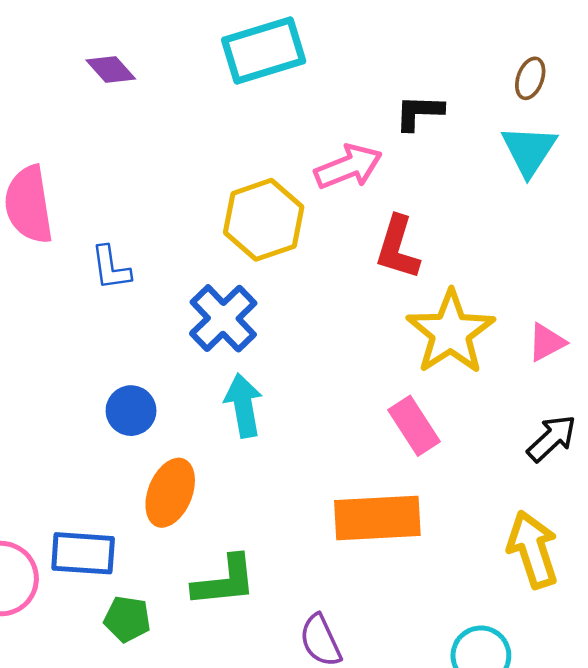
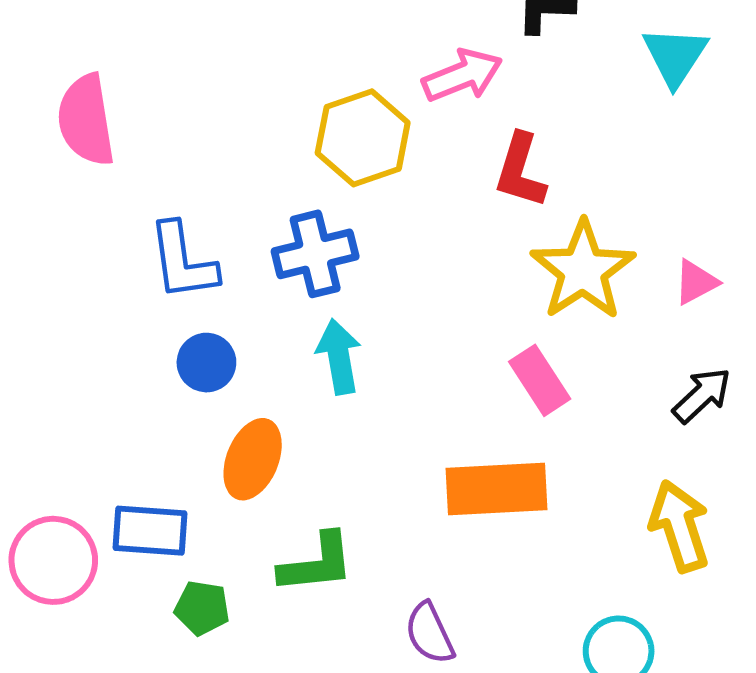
blue L-shape: (111, 268) -> (183, 261), moved, size x1.5
blue cross: (223, 318) -> (315, 254), turned 30

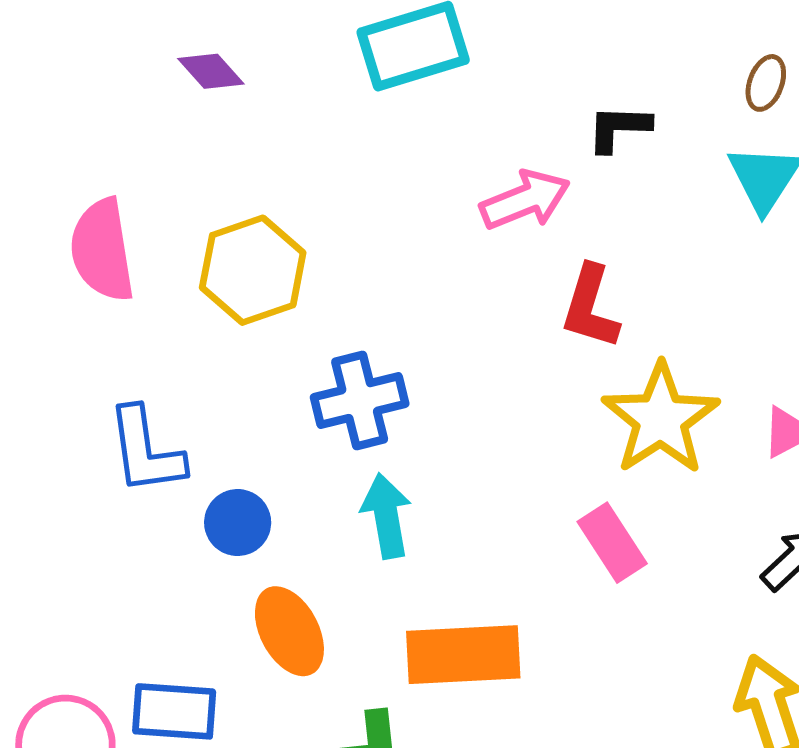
yellow hexagon: (363, 138) -> (253, 270), moved
blue L-shape: (183, 261) -> (146, 451), moved
orange ellipse: (253, 459) -> (289, 631), turned -50
orange rectangle: (497, 489) -> (463, 655), moved

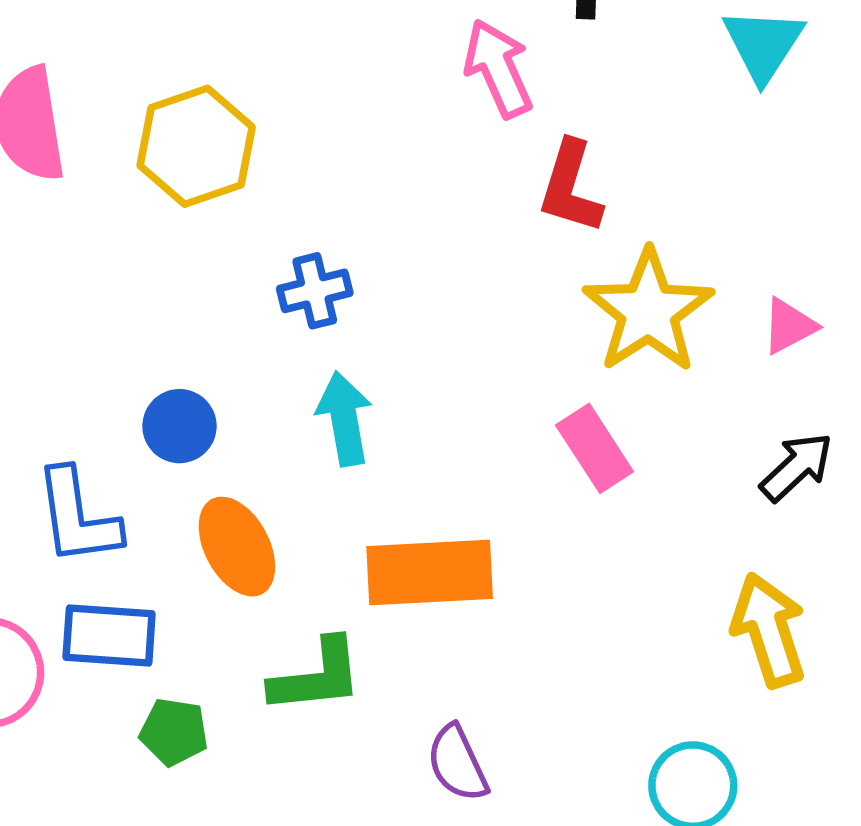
pink arrow: (525, 200) -> (498, 68), turned -92
blue cross: (360, 401) -> (315, 291), size x0.7
blue L-shape: (146, 451) -> (78, 517), moved

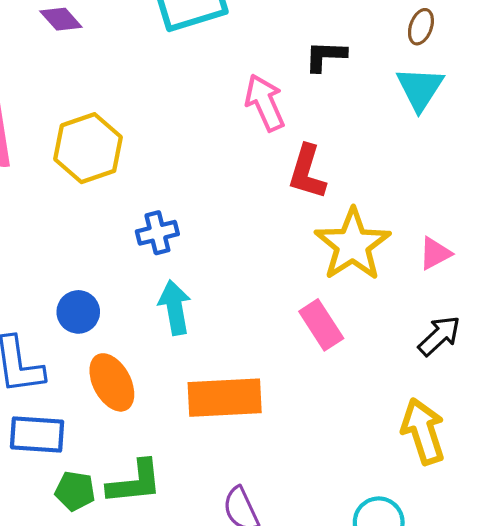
green L-shape: (317, 676) -> (135, 482), moved

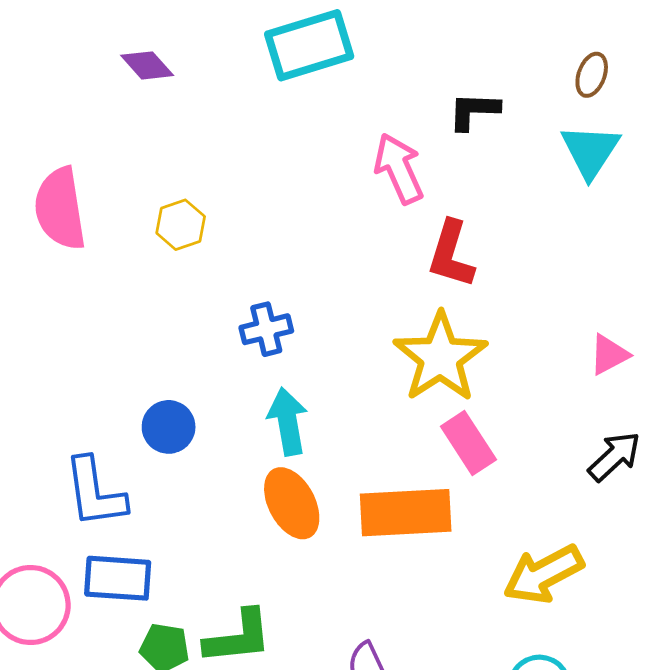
yellow hexagon: (88, 148) -> (181, 225), size x0.6
yellow star: (353, 245) -> (440, 357), moved
orange ellipse: (112, 382) -> (292, 503), moved
orange rectangle: (225, 398) -> (406, 513), moved
yellow arrow: (423, 431) -> (543, 574), moved, turned -100

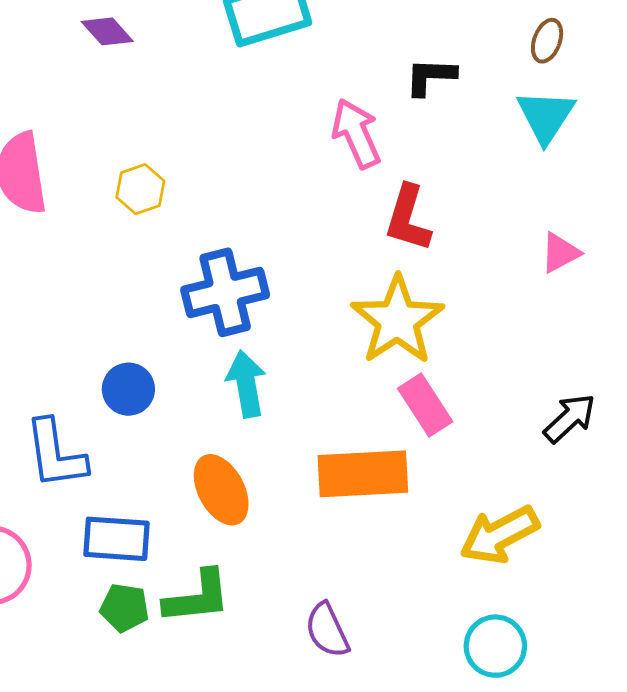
blue cross: (266, 329) -> (225, 292), size x1.6
pink triangle: (609, 355) -> (560, 253), moved
orange ellipse: (292, 503) -> (221, 490), moved
blue rectangle: (118, 578) -> (117, 539), moved

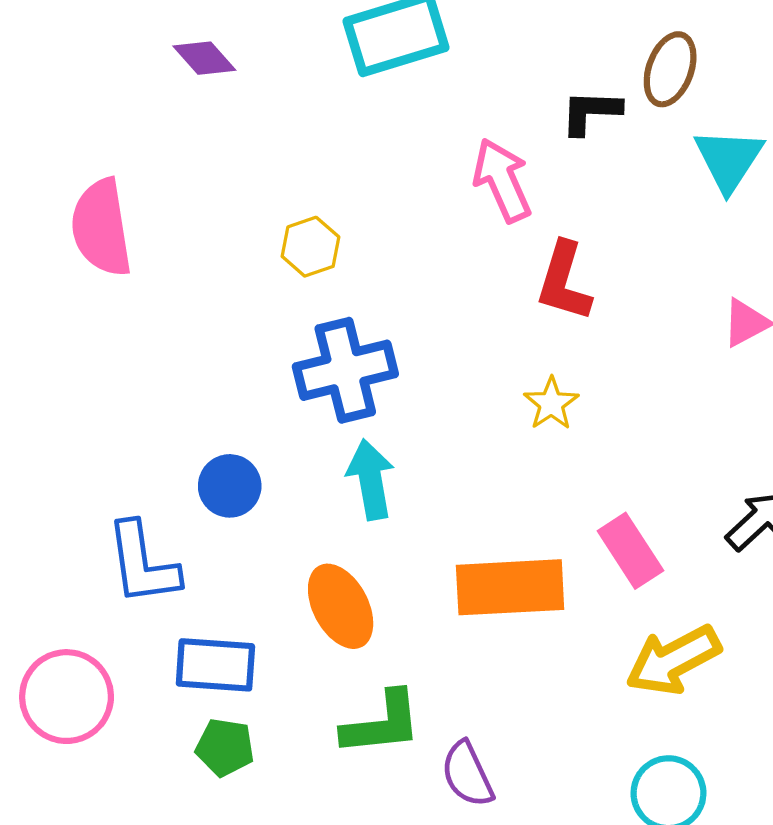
brown ellipse: (547, 41) -> (670, 69), moved, size x1.4
yellow hexagon: (140, 189) -> (310, 247), moved
yellow star: (397, 320) -> (551, 404), size x0.5
pink rectangle: (425, 405) -> (630, 551), moved
green L-shape: (197, 597) -> (382, 724), moved

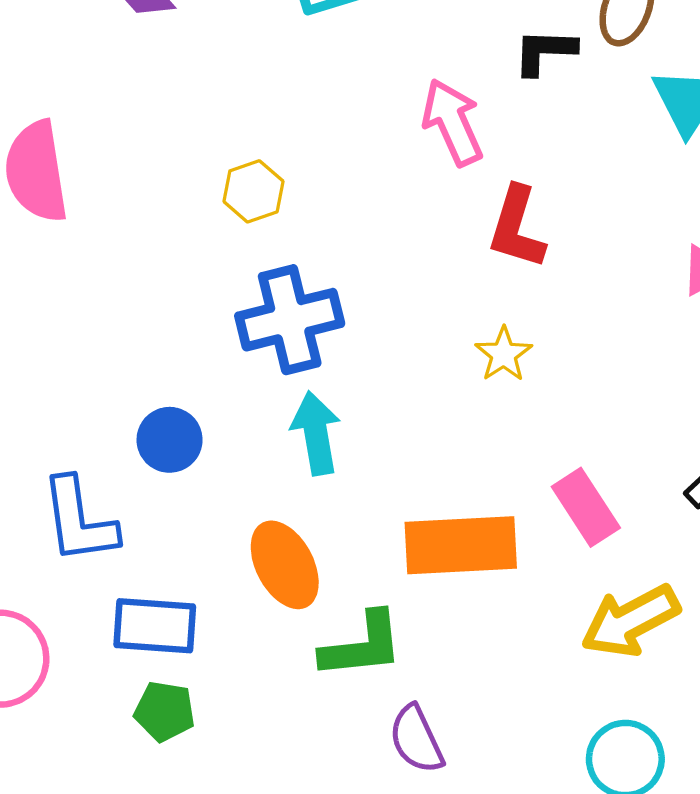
green L-shape: (382, 724) -> (362, 646), moved

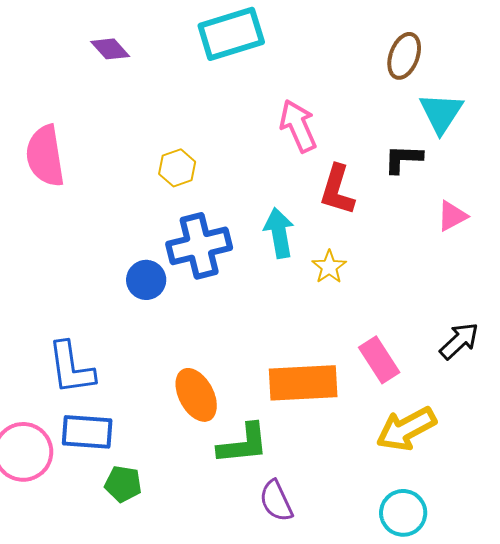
black L-shape: (545, 52) -> (403, 159), moved
cyan arrow: (316, 433) -> (279, 233), moved
blue circle: (170, 440) -> (146, 280), moved
blue rectangle: (155, 626) -> (87, 432), moved

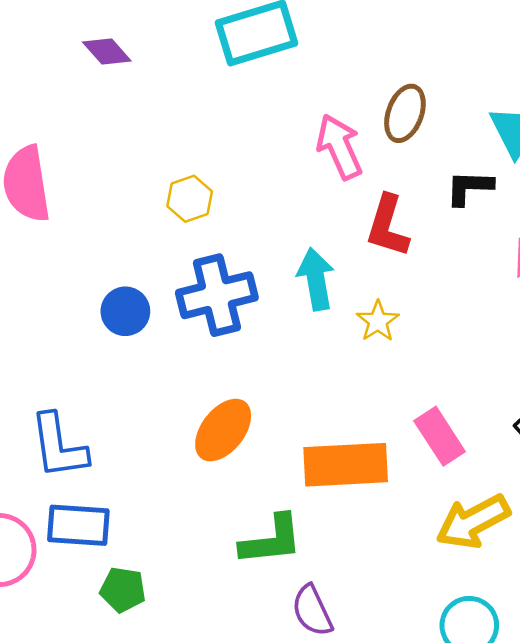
brown ellipse: (404, 56) -> (405, 113), moved
blue circle: (146, 280) -> (125, 311), moved
orange ellipse: (196, 395) -> (223, 430), moved, turned 66

